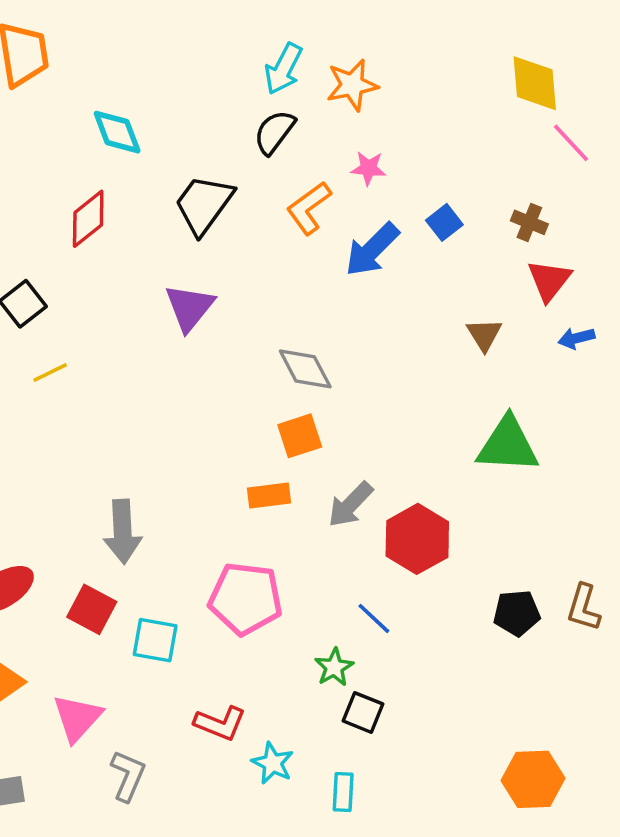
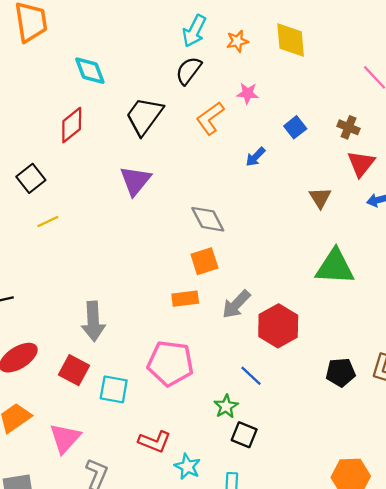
yellow diamond: (535, 83) -> (291, 40), moved
orange star: (352, 85) -> (237, 41), size x0.7
blue arrow: (372, 250) -> (255, 157), moved, size x0.6

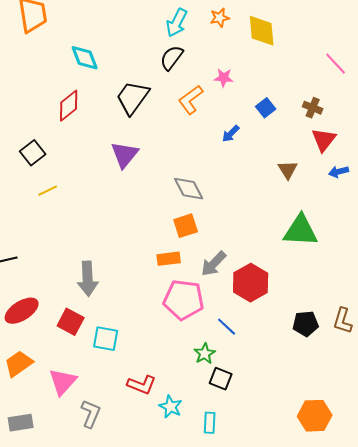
orange star: (237, 41) -> (220, 18), moved
pink pentagon: (170, 363) -> (184, 300), moved

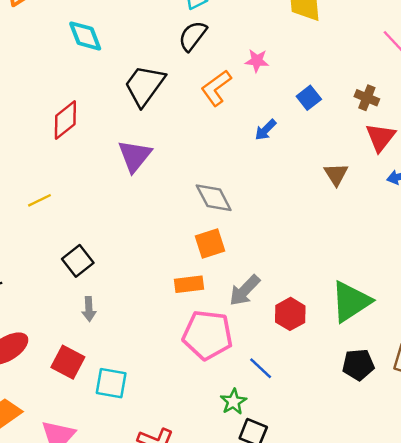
red diamond: (69, 106) -> (65, 120), moved
black square: (33, 153) -> (78, 261), moved
green triangle: (301, 231) -> (351, 302), moved, turned -36
gray arrow: (88, 279) -> (89, 309), size x0.6
red hexagon: (251, 283) -> (290, 314), size x0.7

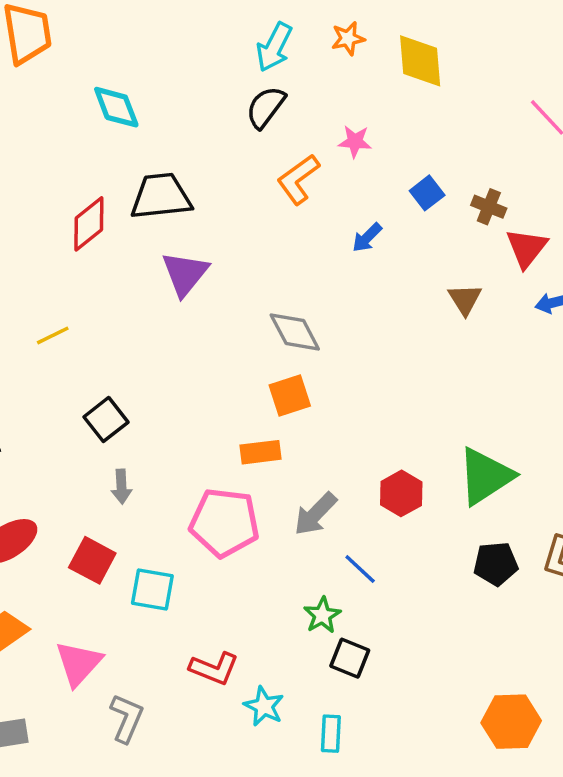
black trapezoid: (144, 85) -> (161, 196), moved, turned 48
brown cross: (367, 98) -> (489, 207), moved
gray arrow: (245, 290) -> (315, 514), moved
pink pentagon: (207, 335) -> (224, 523), moved

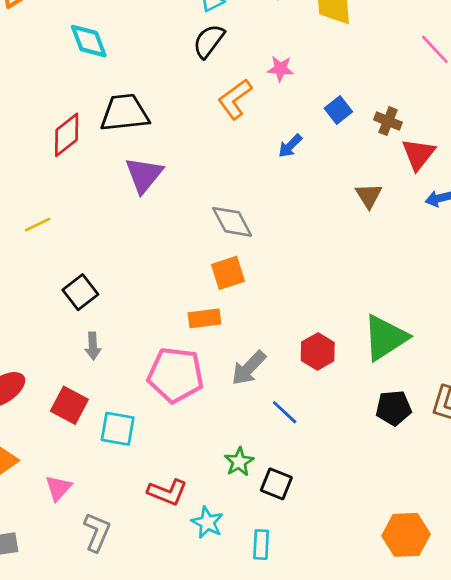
green star: (322, 615) -> (239, 462), moved
pink triangle: (79, 663) -> (58, 488), size x0.7

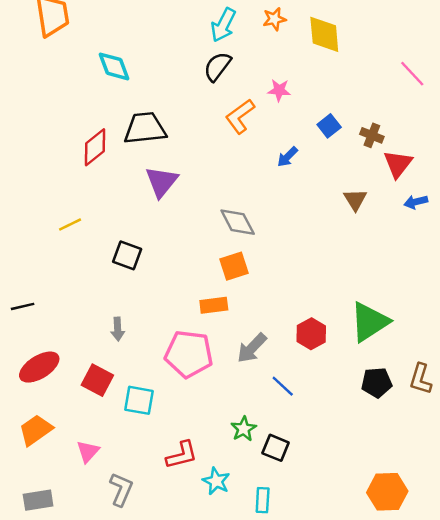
black square: (80, 292) -> (127, 255), moved, turned -32
red L-shape: (167, 492) -> (182, 455), turned -36

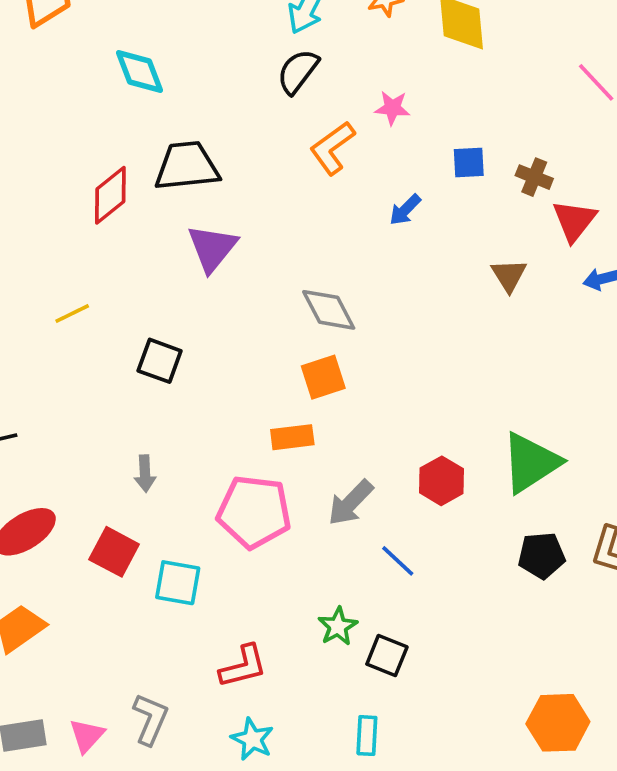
blue square: (329, 126) -> (469, 162), turned 35
pink triangle: (88, 451) -> (87, 736), moved
cyan star: (216, 481) -> (252, 739), moved

